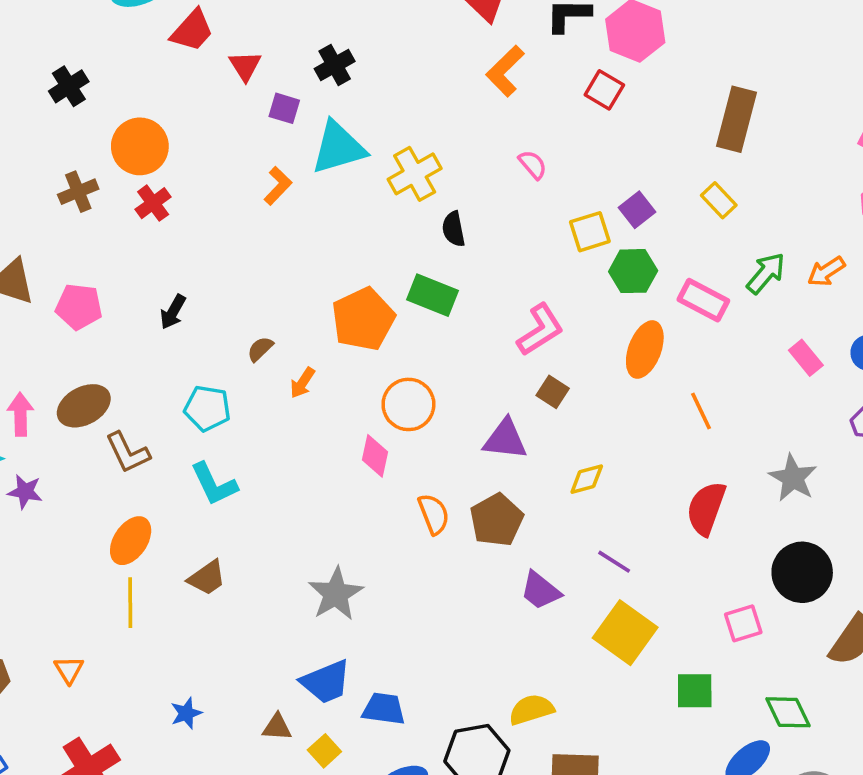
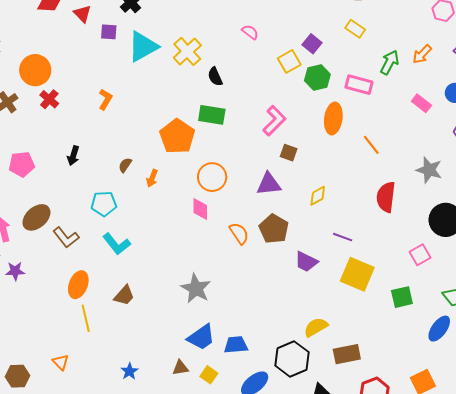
orange L-shape: (278, 186) -> (105, 99), moved

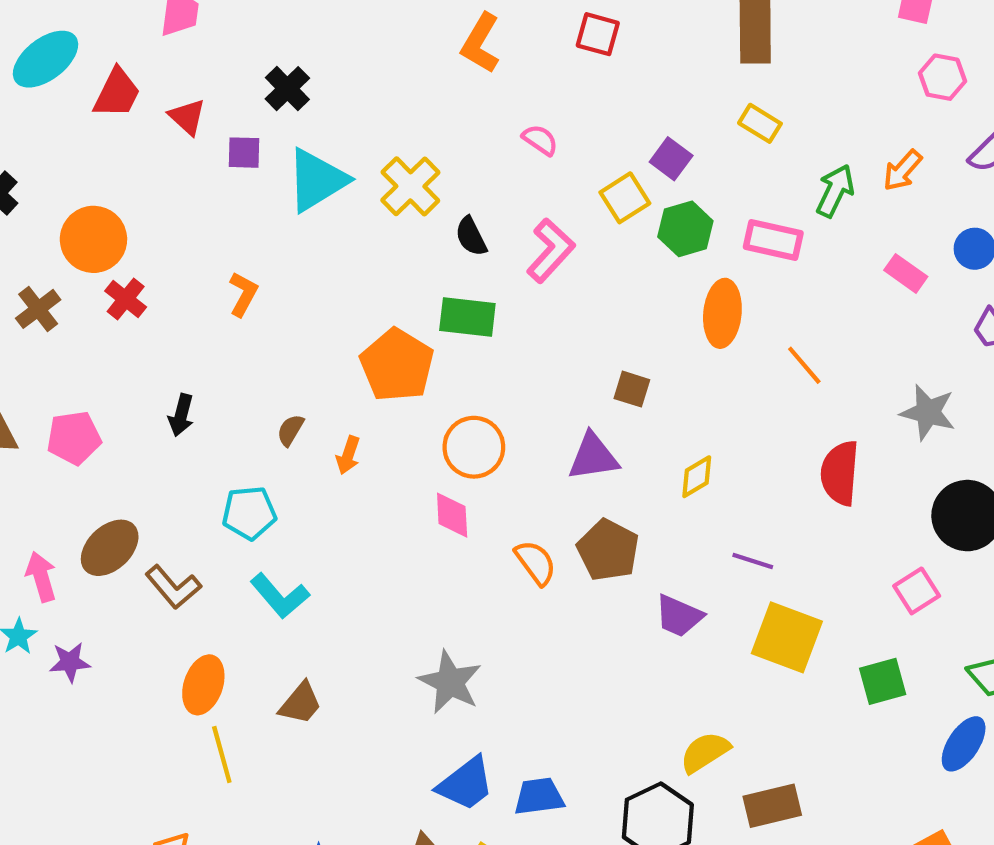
pink L-shape: (274, 121) -> (551, 251), moved

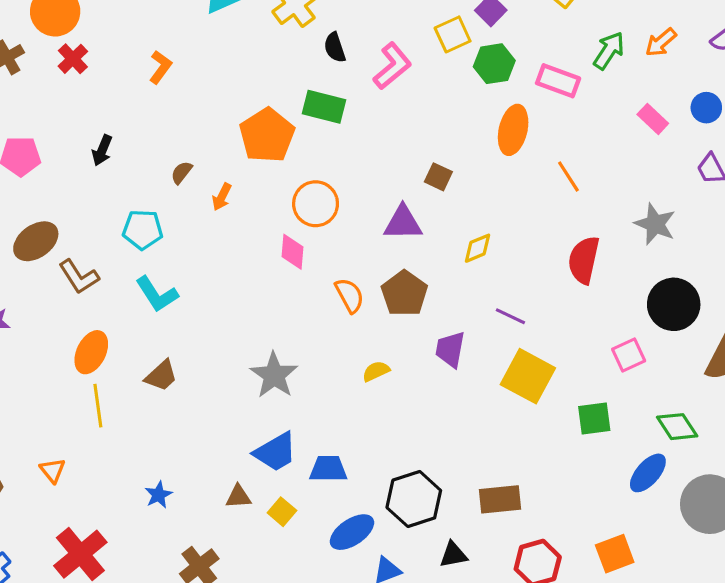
purple trapezoid: (679, 616) -> (450, 349), turned 69
yellow semicircle: (705, 752) -> (376, 371), moved, size x0.7

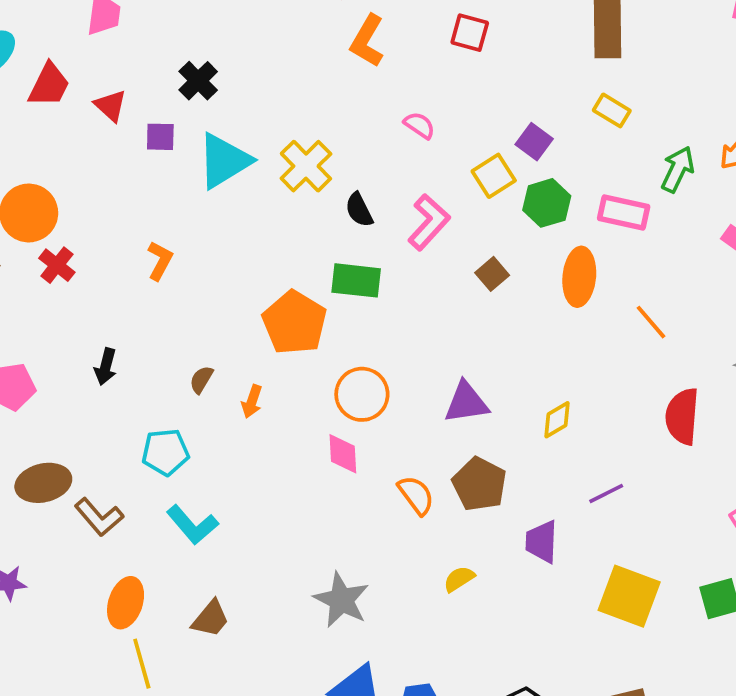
brown square: (438, 177) -> (492, 274), moved, turned 32
brown ellipse: (36, 241) -> (43, 483), turned 30
purple line: (510, 316) -> (606, 493), turned -44
yellow square: (528, 376) -> (629, 596), moved

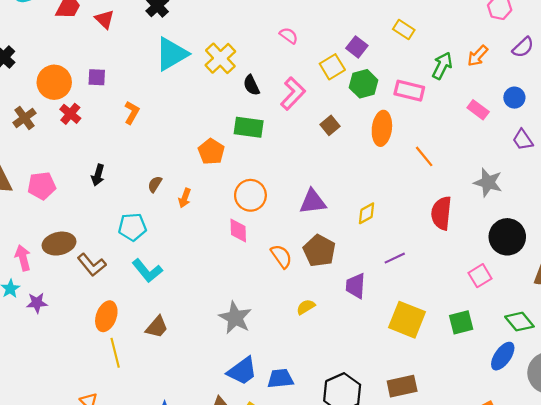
purple square: (160, 137) -> (97, 77), moved
orange pentagon: (295, 323) -> (211, 152), size x0.7

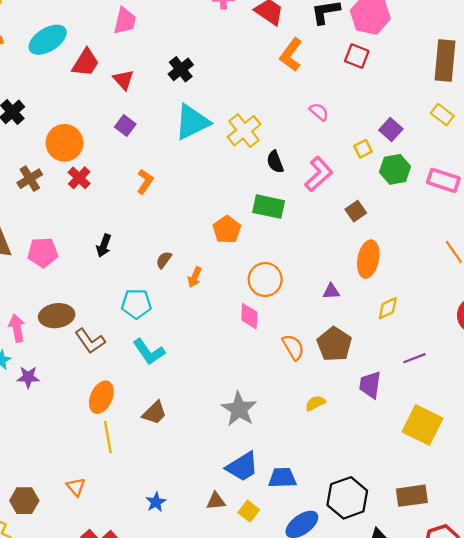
yellow square: (332, 67) -> (363, 149), size x0.7
purple square: (97, 77) -> (125, 125), moved, turned 30
orange ellipse: (382, 128) -> (368, 259), moved
purple triangle: (313, 202) -> (331, 291), size x0.6

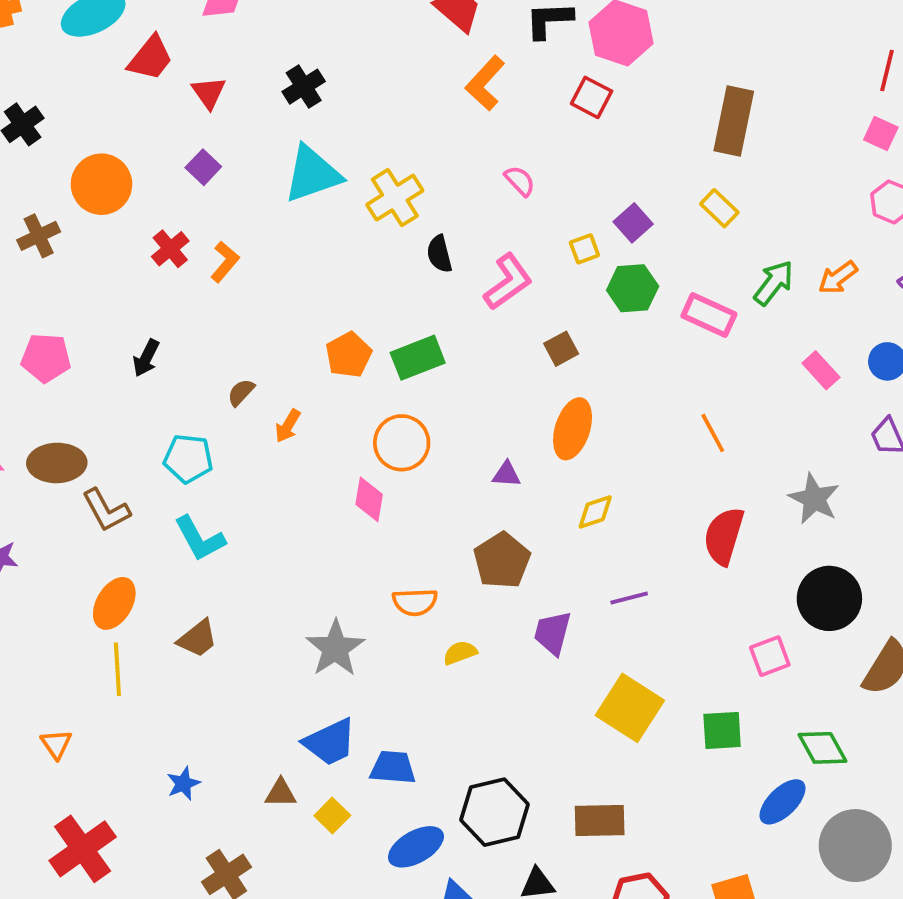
red cross: (79, 178) -> (170, 249), moved
green rectangle: (269, 207) -> (418, 358), moved, turned -40
orange semicircle: (293, 347) -> (415, 602), moved, turned 112

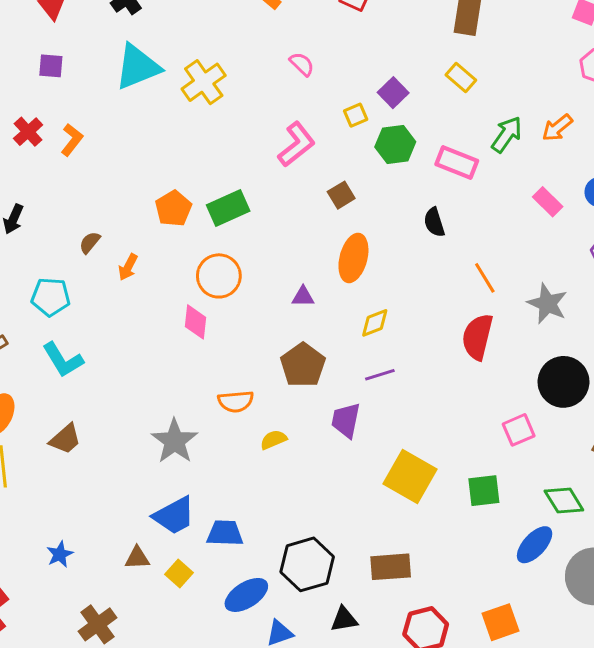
purple square: (203, 167) -> (51, 66), turned -36
black semicircle: (439, 254) -> (434, 222), moved
orange line: (713, 433) -> (485, 278), moved
purple line: (629, 598) -> (380, 375), moved

